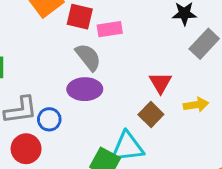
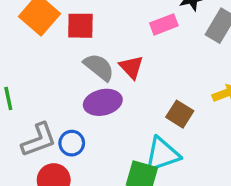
pink rectangle: (110, 29) -> (164, 24), moved
red triangle: (160, 83) -> (131, 67), moved

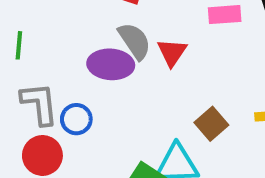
purple ellipse: (103, 102) -> (111, 64), moved
gray L-shape: (39, 140) -> (39, 104), turned -93

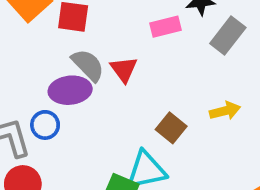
blue circle: (76, 119) -> (45, 125), moved

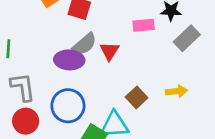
gray semicircle: (88, 65) -> (85, 44), turned 85
blue circle: (45, 125) -> (68, 106), moved, size x1.6

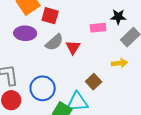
purple ellipse: (69, 60) -> (25, 33), moved
yellow arrow: (177, 91) -> (120, 63), moved

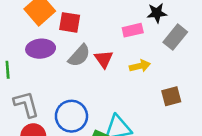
yellow arrow: (120, 63) -> (140, 66), moved
brown square: (94, 82) -> (171, 96), moved, turned 35

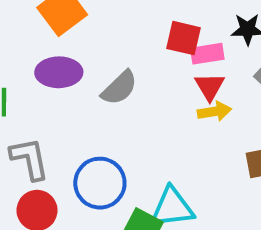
red square: (70, 22) -> (184, 38), moved
red triangle: (104, 59) -> (210, 87), moved

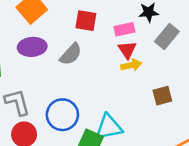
red square: (184, 38) -> (86, 21), moved

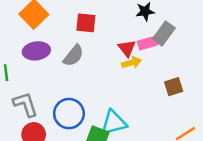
pink rectangle: (124, 29) -> (147, 43), moved
brown square: (162, 96) -> (174, 87), moved

